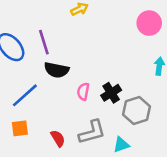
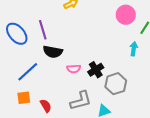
pink semicircle: (83, 92) -> (74, 69), turned -104
red semicircle: (58, 138) -> (46, 106), moved

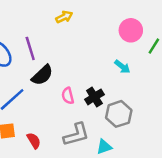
cyan arrow: (134, 49) -> (122, 67), moved, turned 120
black semicircle: (53, 52) -> (42, 75), turned -54
pink semicircle: (74, 69) -> (68, 96), turned 80

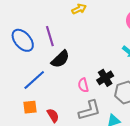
pink semicircle: (68, 96) -> (83, 85), moved

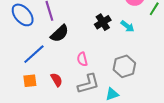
black cross: (105, 78) -> (103, 22), moved
red semicircle: (53, 115) -> (57, 80), moved

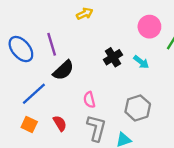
orange square: (30, 81) -> (29, 124), turned 32
gray L-shape: (88, 84) -> (96, 128), turned -60

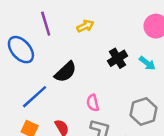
yellow arrow: (85, 14) -> (85, 26), moved
purple line: (52, 44) -> (46, 24), moved

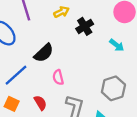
black cross: (118, 58) -> (85, 26), moved
pink semicircle: (93, 103) -> (58, 77), moved

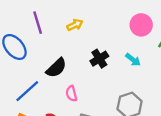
black cross: (85, 26) -> (99, 59), moved

